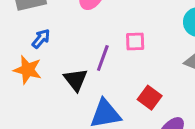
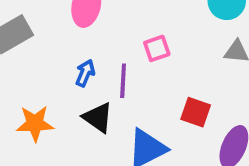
blue arrow: (41, 39) -> (85, 73), moved

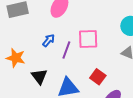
pink square: (157, 48) -> (88, 39), size x1.5
black triangle: (98, 118) -> (39, 76), moved

